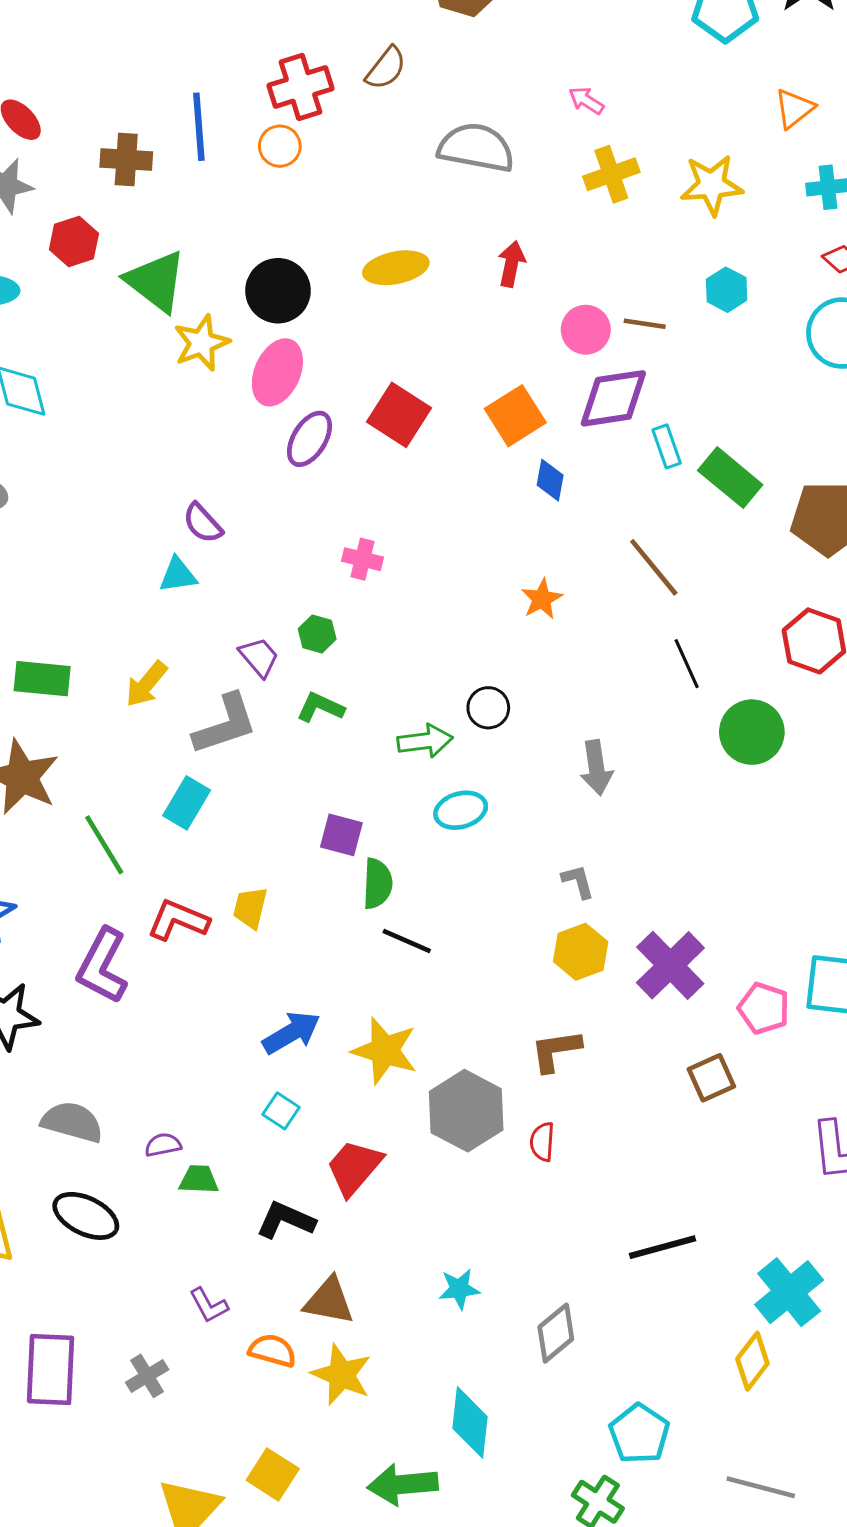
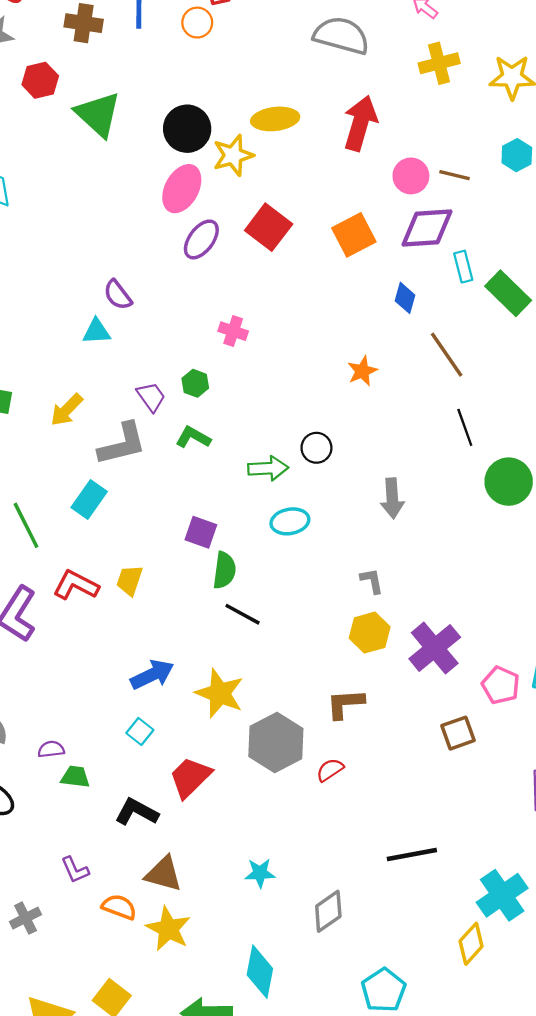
red arrow: (511, 264) -> (360, 123), size x1.6
yellow star: (201, 343) -> (233, 155), moved
blue diamond: (550, 480) -> (405, 298), moved
red semicircle: (542, 1142) -> (330, 770), turned 48

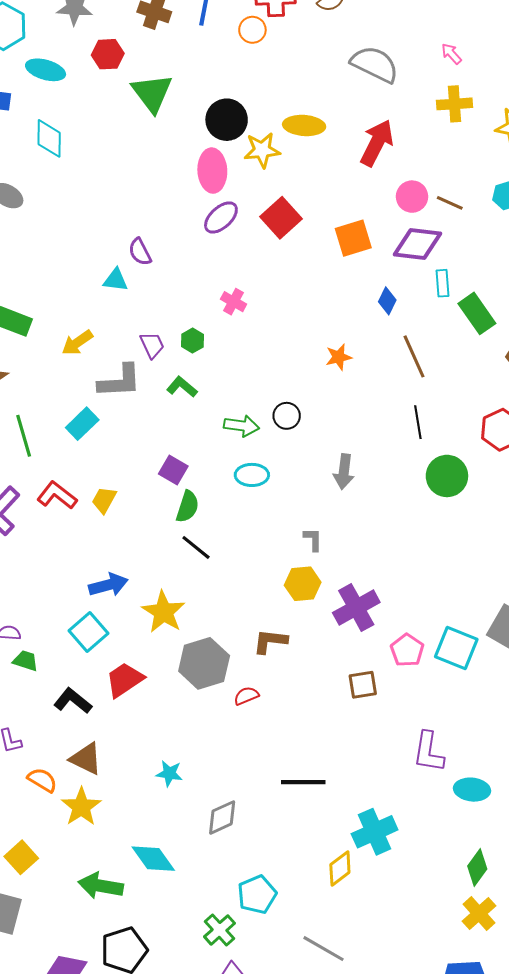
pink ellipse: (182, 189) -> (212, 171), turned -42
cyan square: (140, 731) -> (89, 632), size x1.6
cyan diamond: (260, 972) -> (153, 859), turned -57

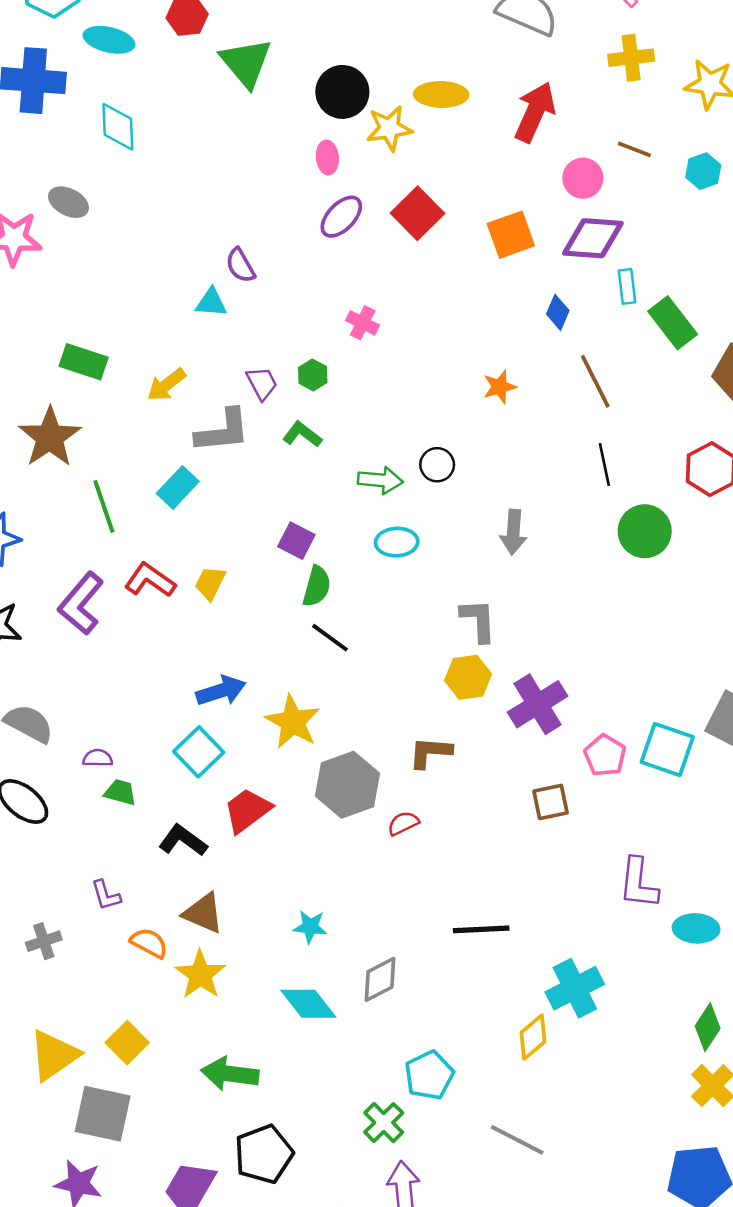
pink ellipse: (212, 171) -> (327, 157), size x0.6
brown line: (450, 203) -> (634, 149), moved
gray L-shape: (313, 539) -> (478, 620), size x1.5
cyan diamond: (153, 859) -> (308, 1004), moved

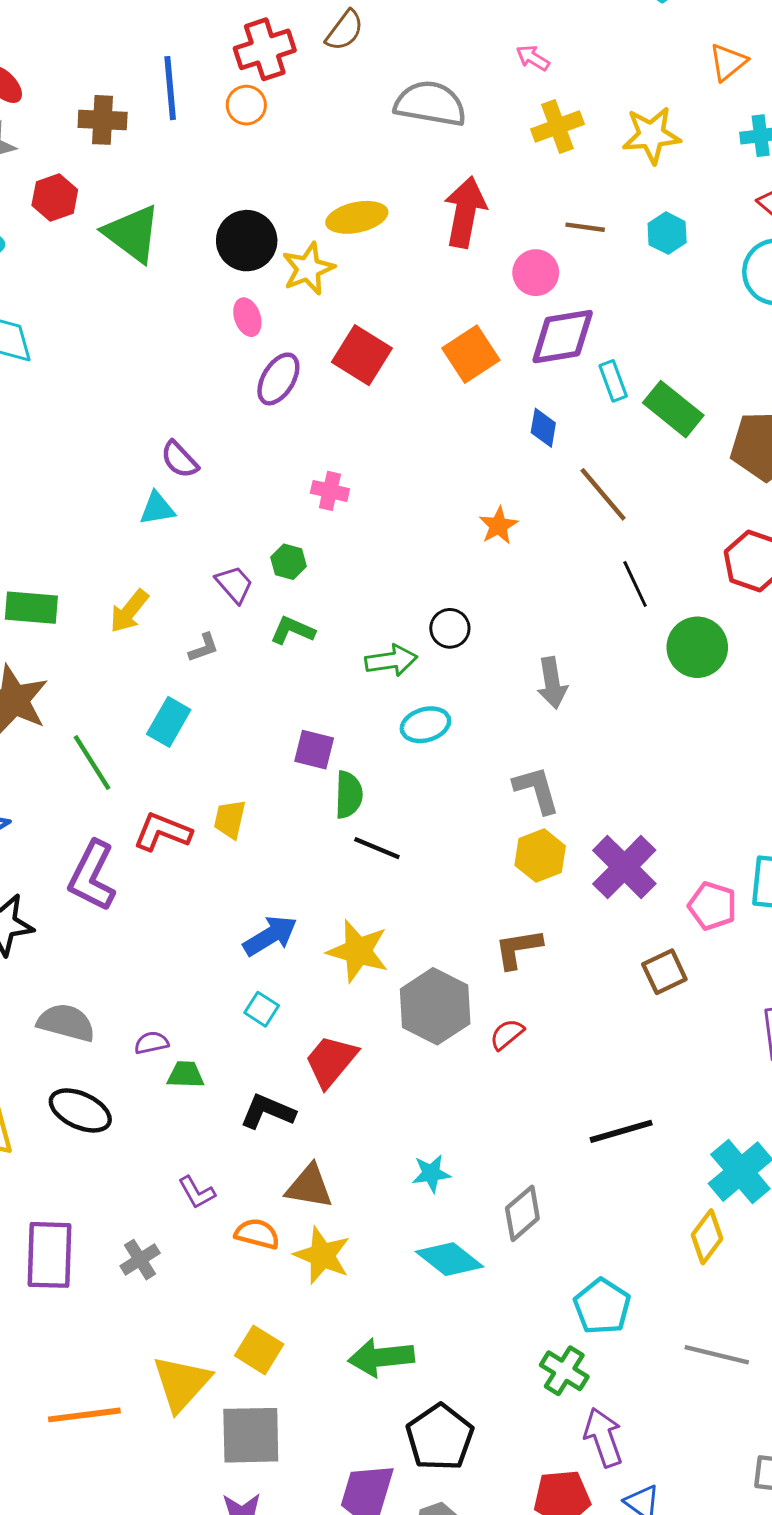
gray L-shape: (223, 431) -> (204, 648), size x0.5
cyan square: (199, 752) -> (262, 1009), size x0.6

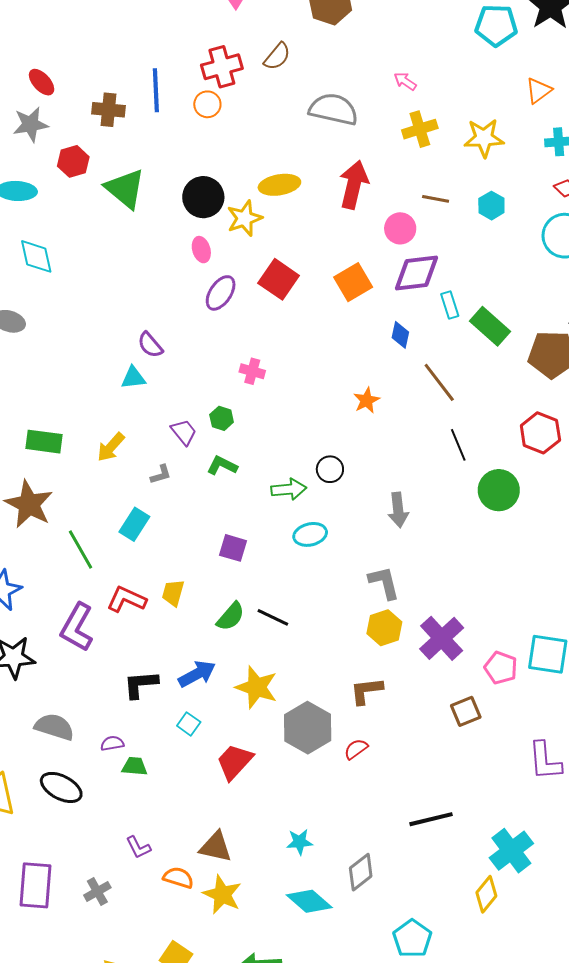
green semicircle: (349, 795) -> (231, 616), moved, turned 36
black L-shape: (268, 1111) -> (141, 684), moved, turned -30

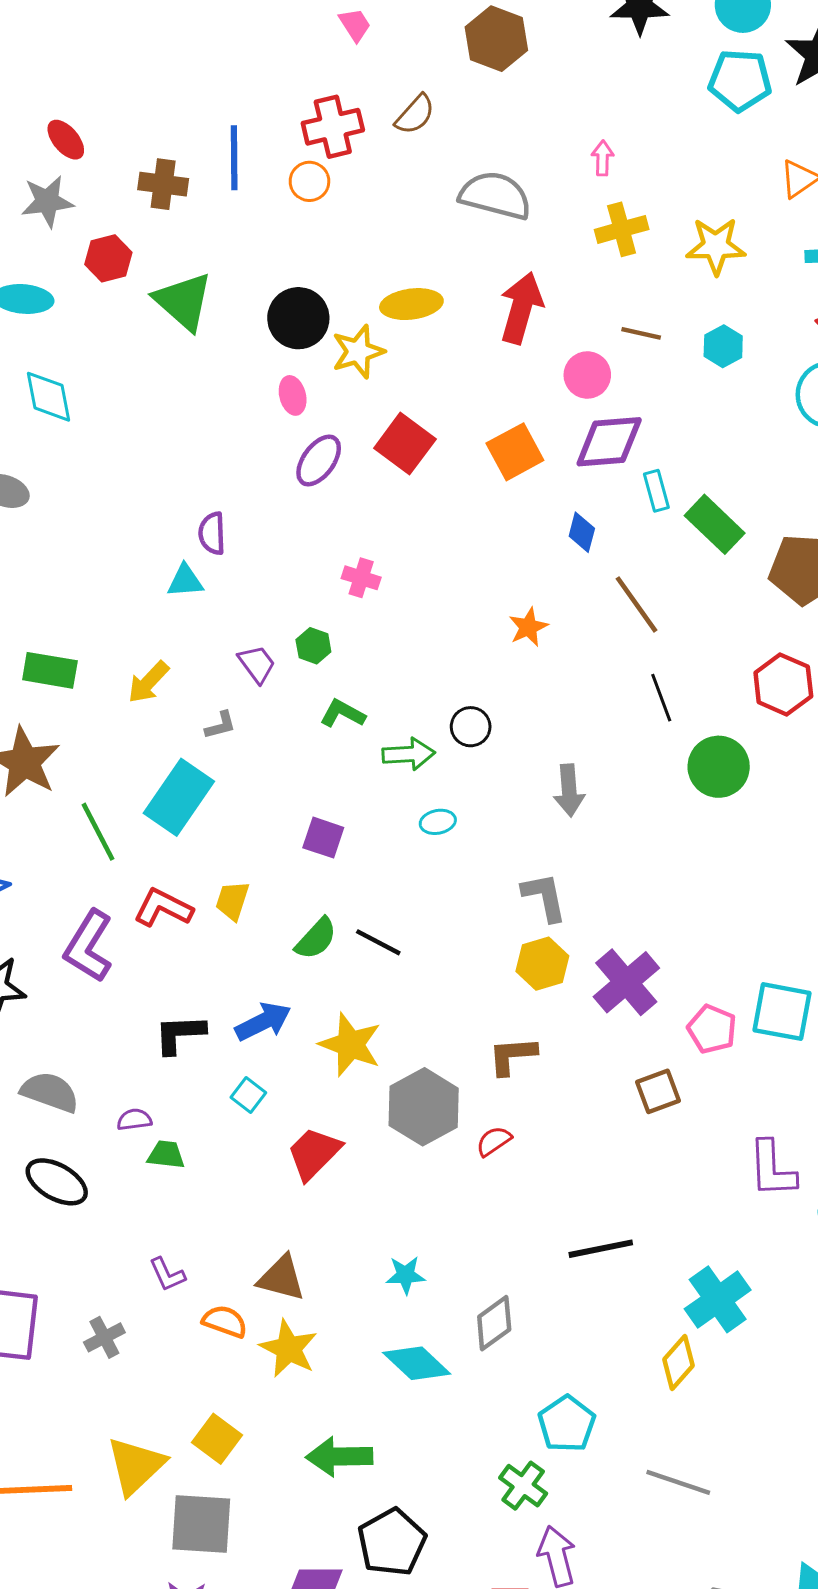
pink arrow: (405, 81) -> (603, 158), turned 55
purple semicircle: (150, 345) -> (212, 533), turned 36
green L-shape: (222, 466) -> (343, 714), moved
cyan rectangle: (134, 524) -> (179, 797), size x1.5
cyan ellipse: (310, 534) -> (438, 822), size x0.7

